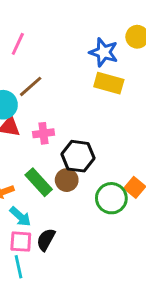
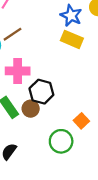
pink cross: (43, 133) -> (18, 71), size x1.5
green circle: (111, 198) -> (61, 141), moved

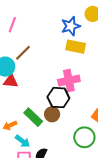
blue star: (71, 16) -> (71, 26), turned -30
pink cross: (18, 71) -> (69, 81), moved

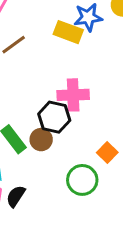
yellow rectangle: (76, 47) -> (68, 32), moved

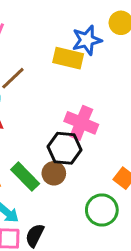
pink cross: (73, 95) -> (81, 123), turned 32

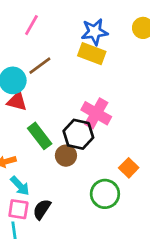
blue star: (87, 40) -> (94, 32), moved
green rectangle: (25, 177) -> (40, 136), moved

